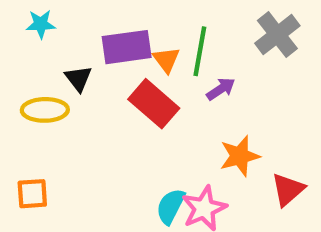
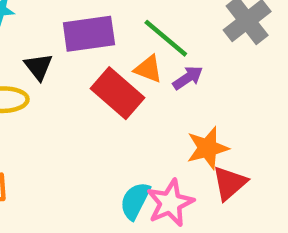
green line: (200, 51) -> (166, 38), turned -60
orange triangle: (166, 60) -> (148, 69), moved, turned -32
red triangle: (288, 190) -> (229, 183), moved

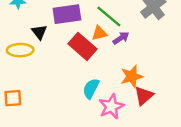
orange triangle: (148, 69) -> (99, 33), turned -35
cyan semicircle: (135, 201) -> (91, 88), moved

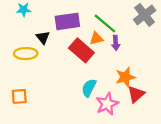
purple arrow: (121, 38) -> (116, 43), turned 120

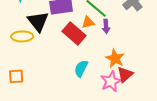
black triangle: (43, 37) -> (38, 21), size x1.6
orange star: (125, 77) -> (115, 58), turned -30
pink star: (107, 104) -> (111, 81), moved

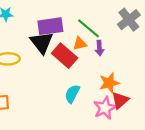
black triangle: (38, 21) -> (42, 43), moved
orange star: (115, 58) -> (109, 83), turned 30

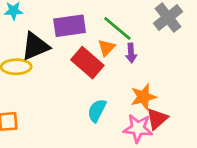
black triangle: (42, 43) -> (35, 46), moved, turned 45
orange triangle: (80, 44) -> (106, 48), turned -32
pink star: (105, 108) -> (138, 128), turned 30

